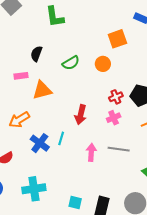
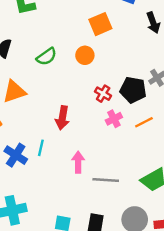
red cross: (116, 97) -> (103, 94), turned -32
pink cross: (114, 118) -> (114, 119), moved
gray line: (119, 149) -> (106, 180), moved

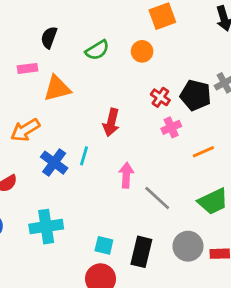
orange line: (144, 122) -> (203, 152), moved
gray line: (106, 180) -> (157, 198), turned 35

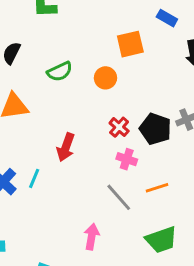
pink cross: (171, 127) -> (127, 159), turned 36
pink arrow: (126, 175) -> (92, 237), moved
gray line: (157, 198) -> (119, 197), moved

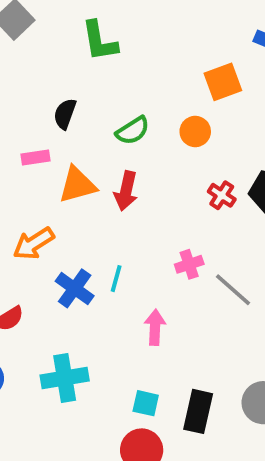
red arrow: (66, 147) -> (126, 191), moved
pink cross: (127, 159) -> (189, 264), moved, turned -30
pink arrow: (92, 237) -> (155, 327), moved

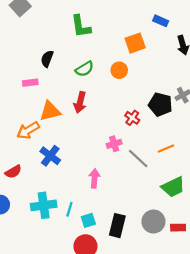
green L-shape: (100, 41) -> (81, 26), moved
orange triangle: (77, 185) -> (50, 111), moved
red cross: (222, 195) -> (132, 118), moved
cyan line: (116, 279) -> (69, 209), moved
cyan square: (146, 403) -> (88, 220), turned -32

